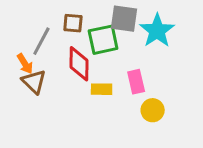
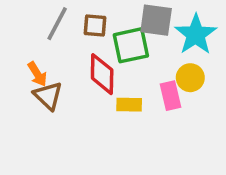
gray line: (41, 41) -> (57, 24), moved
yellow circle: (153, 110) -> (190, 78), moved

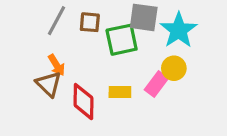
orange arrow: (37, 74) -> (57, 65), moved
red diamond: (102, 74) -> (83, 102), moved
pink rectangle: (170, 96) -> (156, 84), turned 50

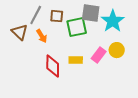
orange arrow: (57, 65) -> (42, 36), moved
yellow circle: (174, 68) -> (117, 50), moved
brown triangle: (49, 84) -> (20, 32), moved

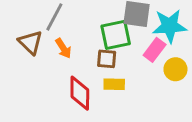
brown square: (57, 16) -> (107, 59), moved
cyan star: (113, 21) -> (169, 26), turned 30
pink rectangle: (99, 55) -> (155, 50), moved

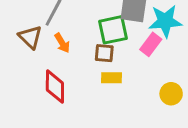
yellow circle: (175, 69) -> (171, 94), moved
red diamond: (80, 93) -> (55, 86), moved

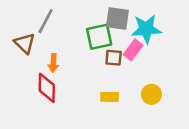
orange arrow: (62, 43) -> (53, 63), moved, turned 36
brown square: (104, 53) -> (114, 58), moved
yellow rectangle: (112, 78) -> (110, 97), moved

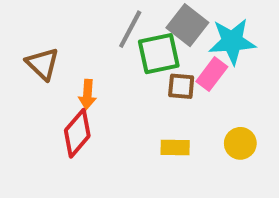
gray square: (117, 18) -> (187, 25), turned 30
gray line: (46, 21) -> (130, 29), moved
red diamond: (47, 88) -> (77, 133), turned 40

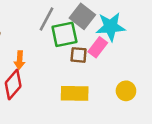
yellow circle: (240, 143) -> (126, 91), moved
yellow rectangle: (175, 147) -> (75, 93), size x1.5

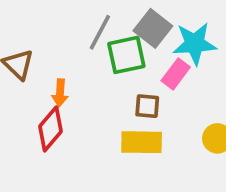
brown square: (79, 55) -> (147, 106), moved

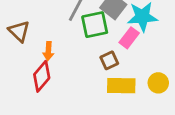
brown square: (147, 106) -> (109, 60), turned -30
yellow rectangle: (142, 142) -> (121, 86), moved

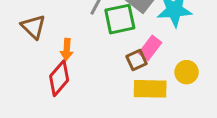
pink rectangle: (129, 38) -> (150, 48), moved
yellow circle: (158, 83) -> (187, 72), moved

